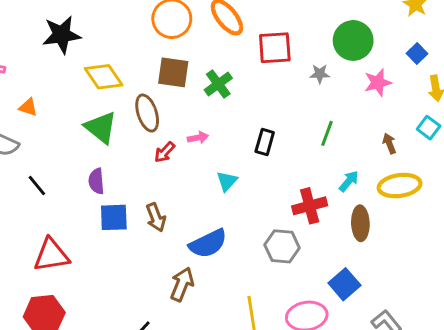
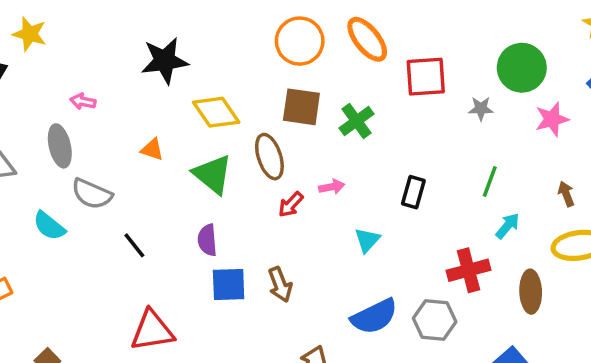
orange triangle: (28, 107) -> (152, 149), moved
cyan arrow: (349, 181) -> (508, 226), moved
blue semicircle: (208, 244) -> (374, 316), moved

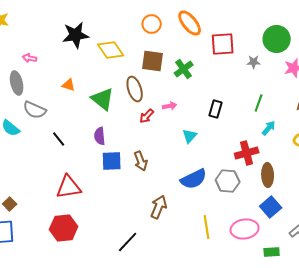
orange circle: (300, 41) -> (152, 24), size x0.7
yellow diamond: (216, 112) -> (111, 50), moved
brown ellipse: (531, 292) -> (268, 175), moved

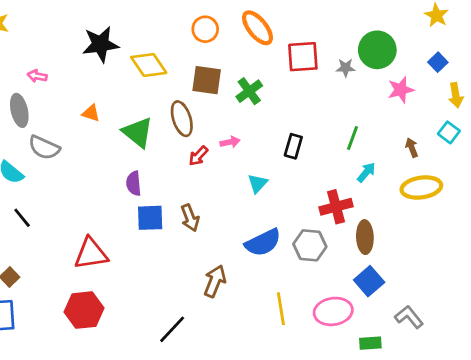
gray star: (254, 62) -> (346, 68), moved
black line: (59, 139) -> (22, 218), moved

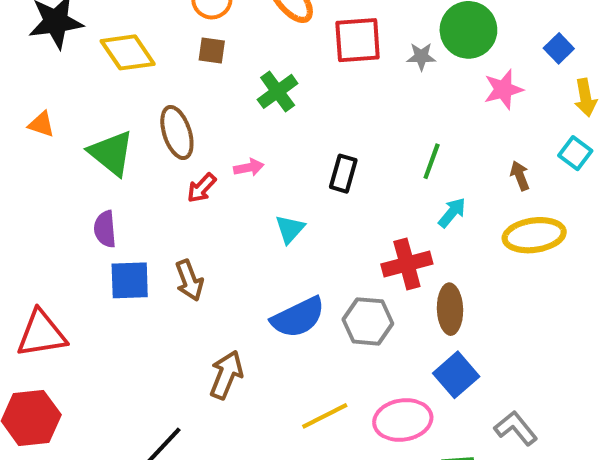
brown square: (207, 80) -> (212, 50), moved, size x0.6
yellow line: (281, 309) -> (325, 416), turned 72

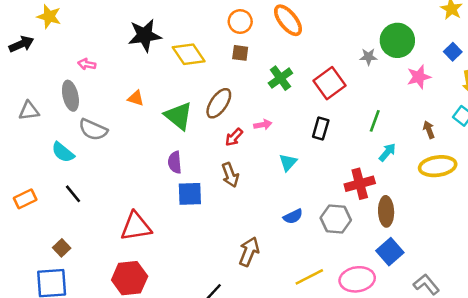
red square: (358, 40) -> (329, 83), moved, turned -32
brown ellipse: (177, 133) -> (219, 103), turned 52
brown arrow: (189, 280) -> (230, 175), moved
blue semicircle: (298, 317) -> (293, 216), size x0.6

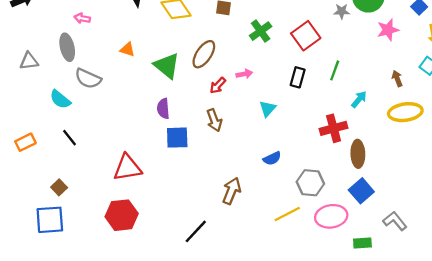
green line: (375, 121) -> (335, 70), moved
gray hexagon: (336, 219) -> (310, 183), moved

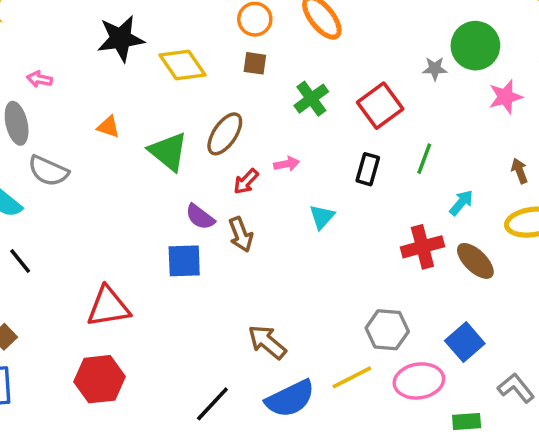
purple semicircle: (163, 109) -> (200, 217), moved, turned -48
brown ellipse: (358, 154) -> (475, 261), moved, turned -44
blue semicircle: (272, 158) -> (290, 399), moved, size x1.8
brown arrow: (232, 191) -> (267, 342), turned -72

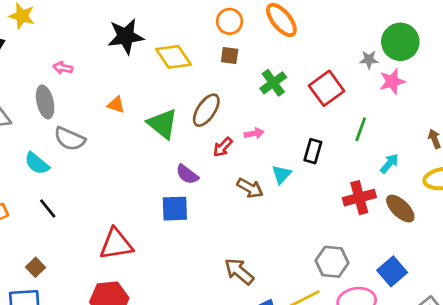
pink star: (505, 97) -> (392, 81), moved
black rectangle: (368, 169) -> (313, 151), moved
brown arrow: (241, 234) -> (250, 188), moved, turned -40

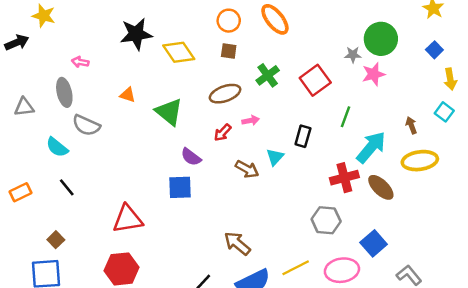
brown ellipse: (206, 110) -> (225, 94), moved, turned 36
cyan arrow: (389, 163) -> (371, 147), size x1.8
gray hexagon: (332, 262) -> (326, 220), moved

